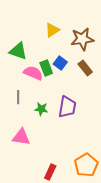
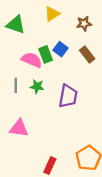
brown star: (82, 39) -> (84, 24), size x0.6
green triangle: (18, 51) -> (16, 25), moved
green star: (41, 109) -> (37, 87), moved

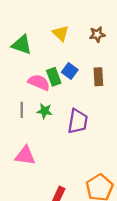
yellow triangle: (52, 14) -> (61, 33), turned -42
brown star: (84, 24) -> (97, 34), moved
brown rectangle: (87, 54) -> (98, 77), turned 35

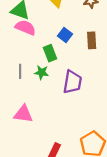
green rectangle: (54, 77) -> (50, 53), moved
pink semicircle: (39, 82) -> (25, 28), moved

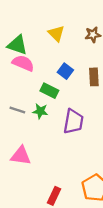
green rectangle: (50, 53) -> (49, 91), turned -42
gray line: (20, 71) -> (17, 110), turned -72

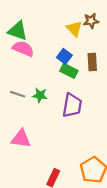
yellow triangle: (56, 33) -> (74, 29), moved
green rectangle: (49, 91) -> (69, 71), moved

